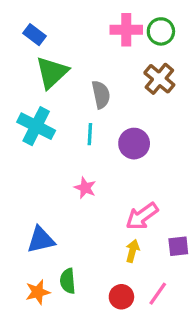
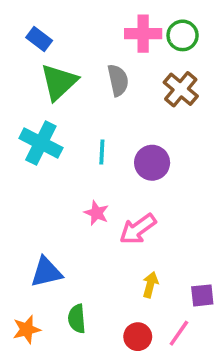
gray semicircle: (101, 95) -> (118, 80), moved
pink arrow: (142, 216) -> (138, 229), moved
purple square: (178, 246) -> (202, 295), moved
orange star: (38, 292) -> (27, 329), moved

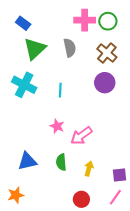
purple circle: (152, 163) -> (105, 83), moved
green semicircle: (77, 319) -> (61, 162), moved
pink line: (179, 333) -> (115, 197), moved

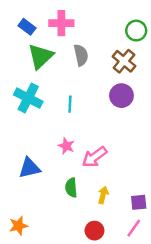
pink cross: (85, 20) -> (61, 23), moved
green circle: (108, 21) -> (136, 31), moved
blue triangle: (27, 161) -> (29, 168), moved

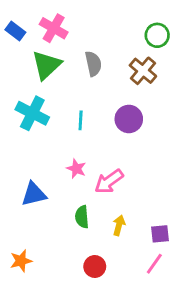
pink cross: (61, 23) -> (54, 28), moved, turned 30
blue rectangle: (27, 27) -> (15, 31), moved
purple circle: (121, 96) -> (129, 119), moved
red circle: (94, 231) -> (95, 267), moved

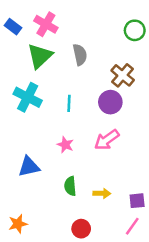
brown cross: (143, 71) -> (123, 75), moved
pink arrow: (109, 181) -> (107, 140), moved
yellow arrow: (119, 225) -> (102, 193), turned 77

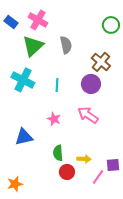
pink arrow: (107, 140) -> (88, 115), turned 70
pink line: (132, 226) -> (98, 177), moved
red circle: (81, 229) -> (67, 172), moved

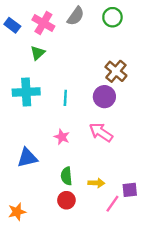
green circle: (111, 25) -> (112, 17), moved
gray semicircle: (66, 45) -> (76, 16), moved, turned 48
green triangle: (33, 46) -> (38, 53), size x0.6
cyan cross: (23, 80) -> (26, 92), turned -30
red circle: (67, 172) -> (66, 200), moved

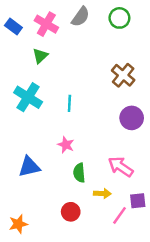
cyan cross: (26, 92) -> (28, 97), turned 35
purple circle: (104, 97) -> (132, 118), moved
pink arrow: (101, 132) -> (121, 167), moved
green semicircle: (66, 176) -> (79, 173), moved

